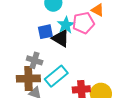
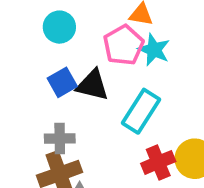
cyan star: (66, 25) -> (154, 50), moved
cyan rectangle: (56, 76) -> (141, 111), moved

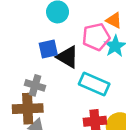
cyan rectangle: (141, 111) -> (94, 84), turned 64

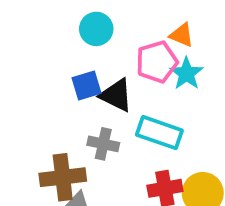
gray cross: (35, 85) -> (103, 144), moved

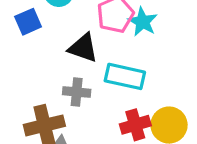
blue square: (86, 85) -> (28, 22), moved

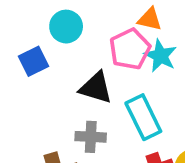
cyan rectangle: (125, 76) -> (143, 117), turned 54

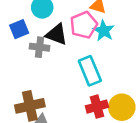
black triangle: (96, 88) -> (57, 34), moved
gray cross: (91, 137) -> (39, 47), moved

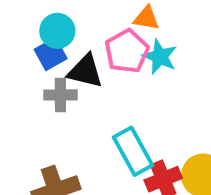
blue square: (19, 29) -> (51, 54), moved
cyan rectangle: (90, 71) -> (133, 151), moved

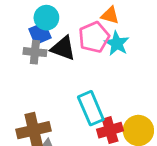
gray cross: (60, 95) -> (35, 52), moved

